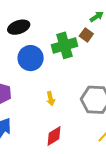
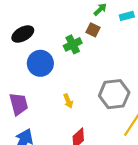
green cross: (65, 45) -> (73, 44), size x0.7

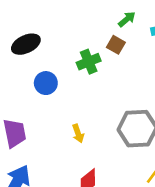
blue circle: (40, 63) -> (46, 83), size x0.7

